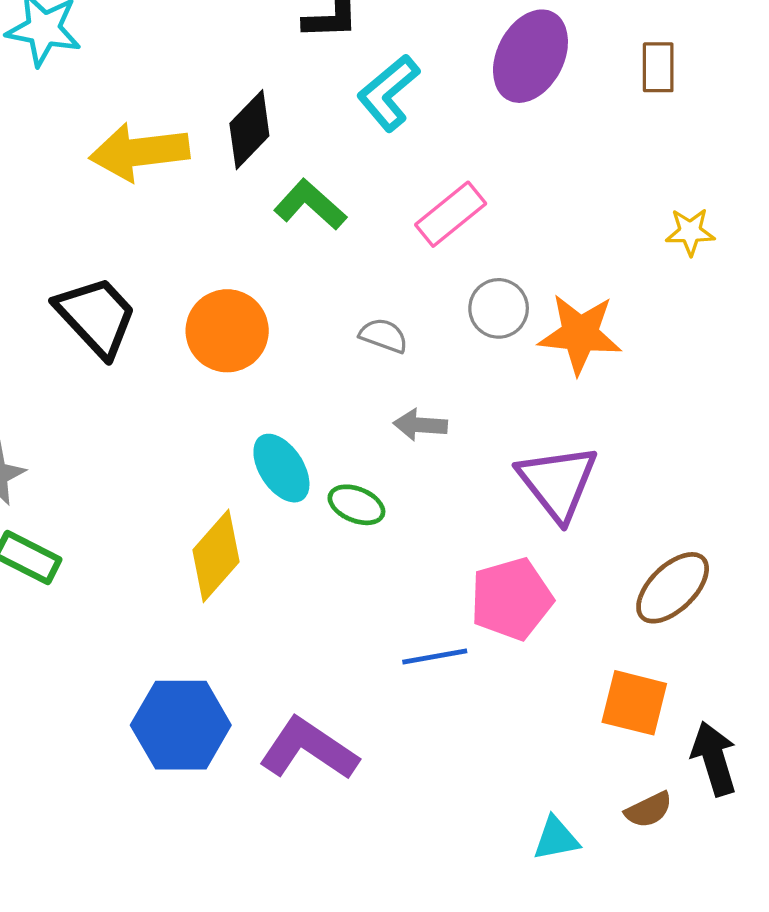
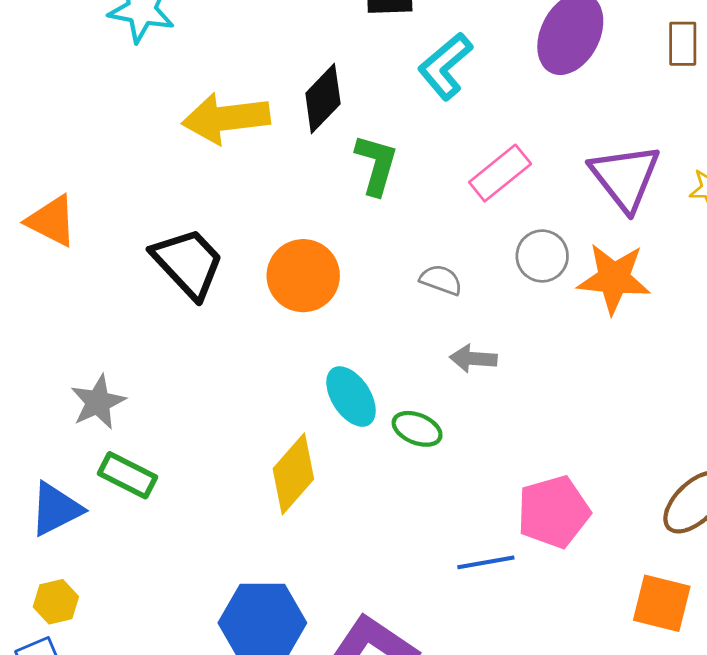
green L-shape: (310, 205) -> (376, 165), turned 64
purple triangle: (558, 482) -> (625, 177), moved

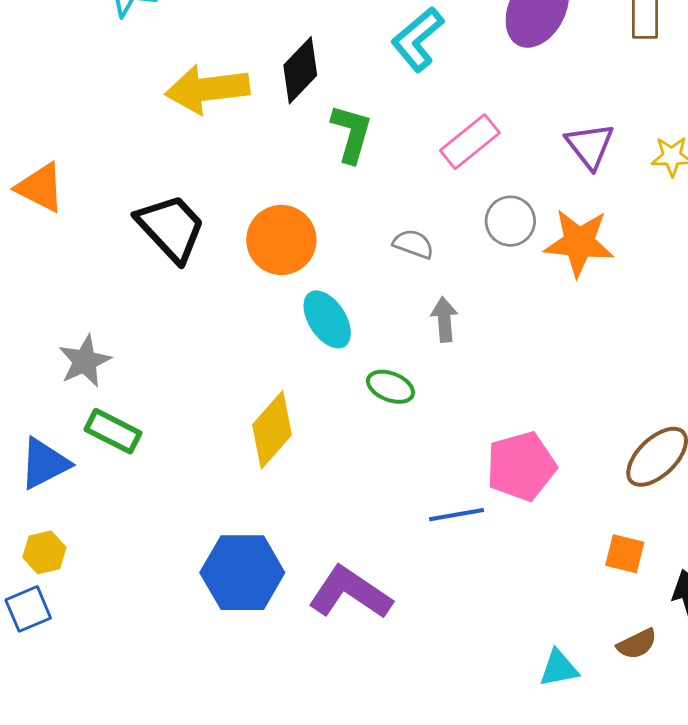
purple triangle: (625, 177) -> (590, 146), size x0.7
gray arrow: (473, 359) -> (444, 319), turned 81
cyan ellipse: (351, 397) -> (327, 319), moved
orange square: (662, 603) -> (625, 554), size x0.7

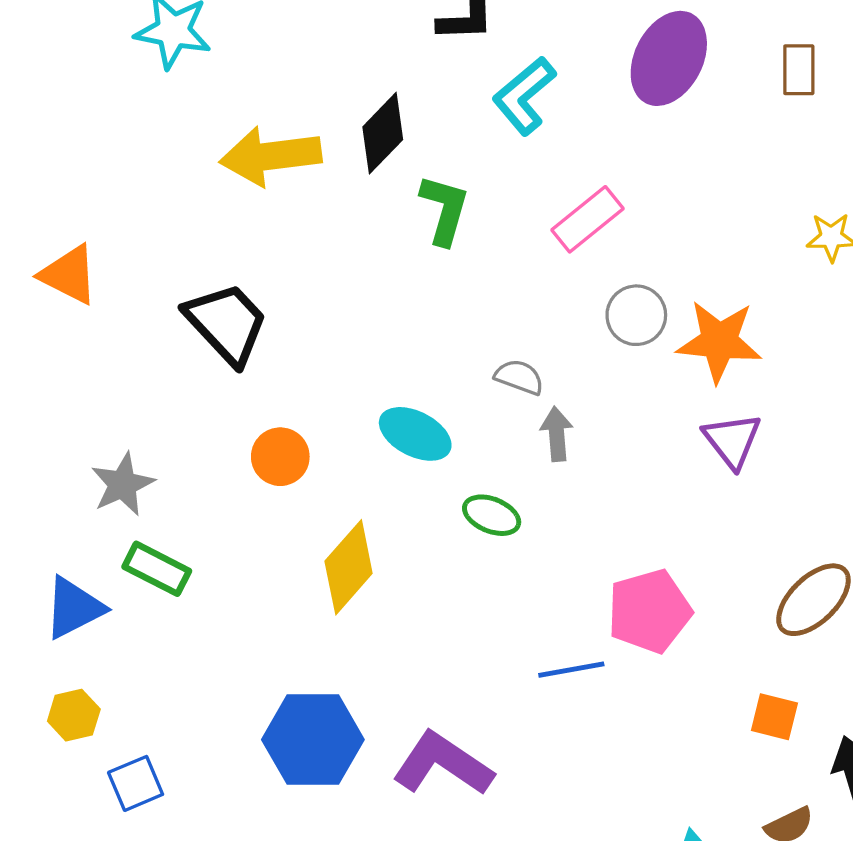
purple triangle: (590, 146) -> (732, 440), moved
orange circle: (281, 240) -> (280, 457), moved, size x0.7
gray semicircle: (413, 244) -> (519, 377), moved
cyan ellipse: (327, 319) -> (415, 434), turned -30
blue square: (28, 609) -> (136, 783), moved

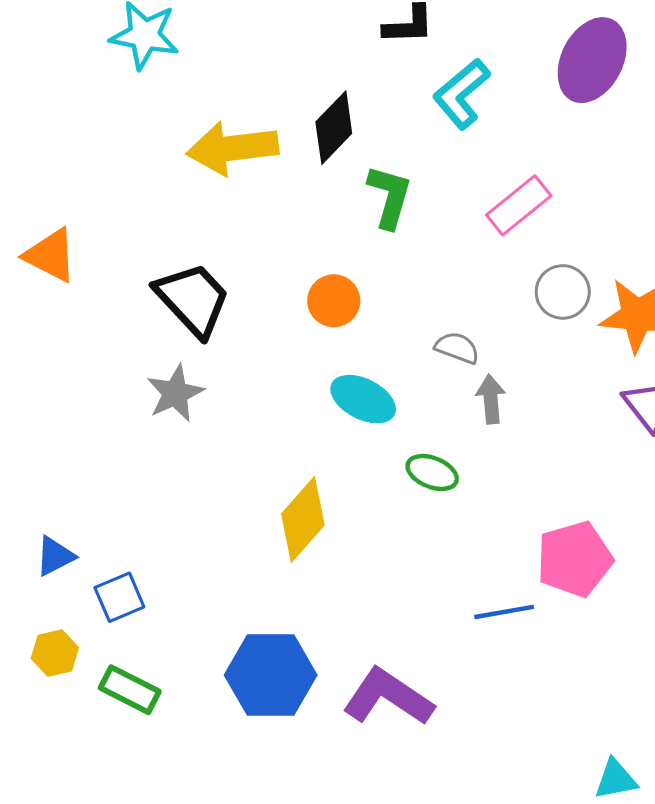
orange circle: (280, 457) -> (334, 301), moved
gray star: (123, 484) -> (175, 393), moved
green rectangle: (157, 569) -> (130, 690), moved
blue triangle: (74, 608) -> (55, 556), size x0.7
blue square: (136, 783) -> (119, 597), moved

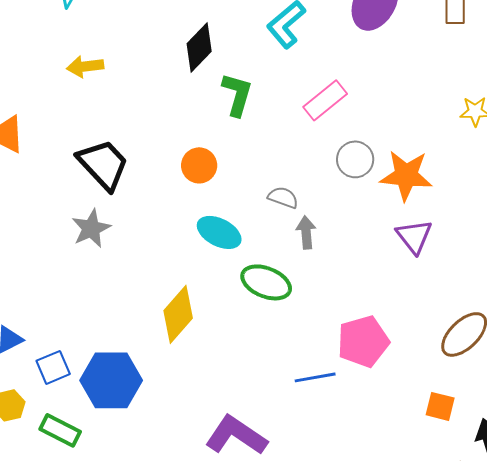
yellow arrow: (232, 148) -> (85, 66), moved, size x0.6
green ellipse: (432, 472) -> (266, 282), size x1.4
blue hexagon: (271, 675) -> (111, 380), moved

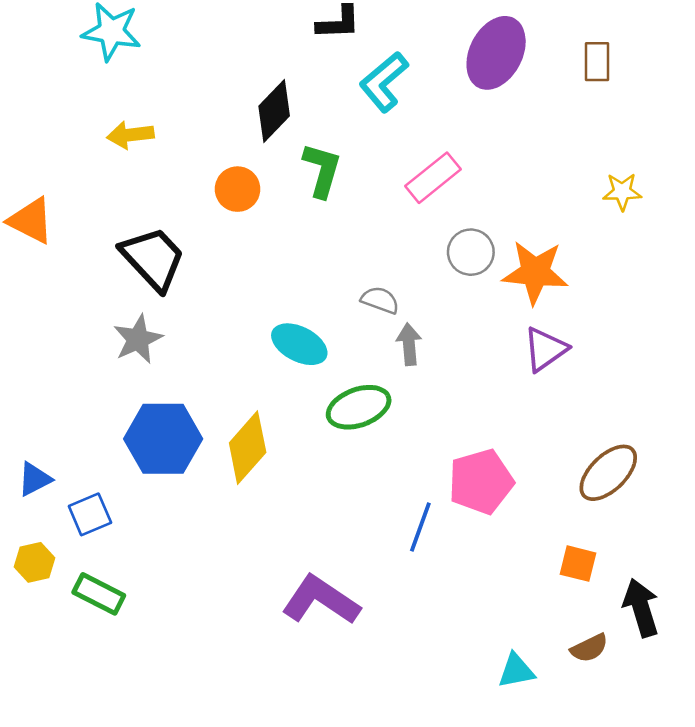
orange circle: (199, 165) -> (238, 189), moved
purple triangle: (414, 236) -> (545, 349), turned 33
green ellipse: (266, 282) -> (359, 407), turned -42
blue line: (315, 377) -> (420, 527), turned -60
blue hexagon: (111, 380) -> (163, 439), moved

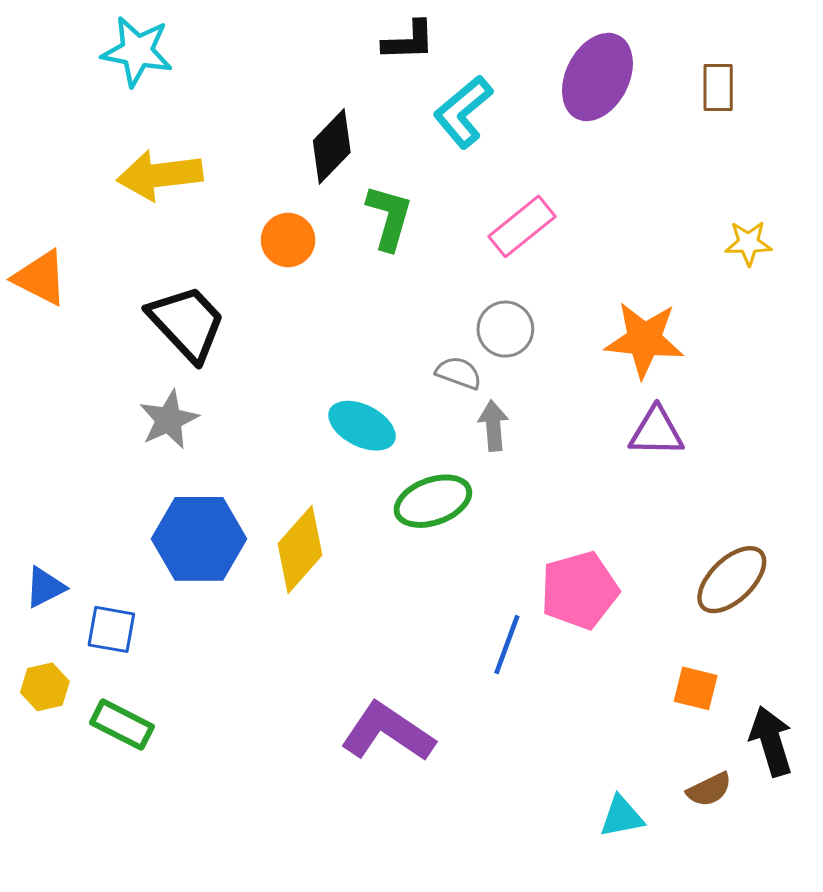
yellow arrow: (130, 135) -> (160, 175), size x1.5
gray circle: (471, 252) -> (505, 329), moved
purple triangle: (545, 349) -> (656, 432), turned 36
blue square: (90, 514) -> (111, 629), turned 33

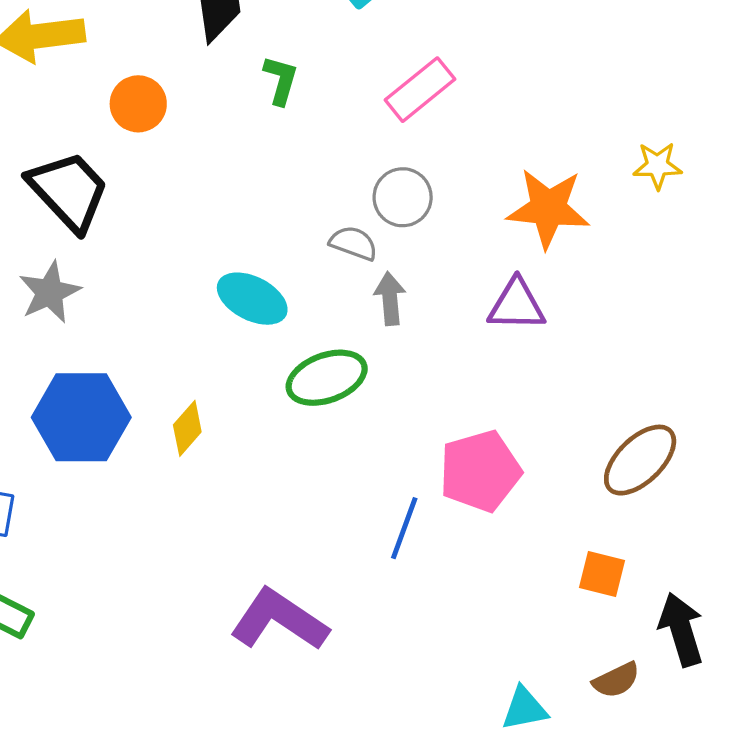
green L-shape: (389, 217) -> (281, 80), size x0.7
orange circle: (288, 240) -> (138, 104), moved
yellow star: (748, 243) -> (657, 166), moved
purple triangle: (656, 432) -> (517, 305), moved
yellow diamond: (300, 549) -> (187, 428), size x0.6

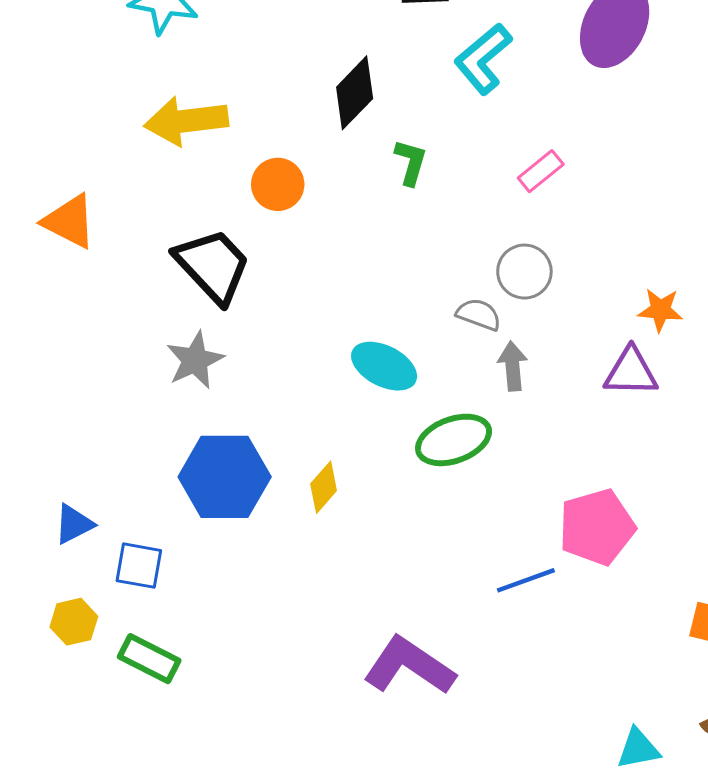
pink rectangle: (420, 90) -> (541, 171), size x0.7
orange star: (548, 208) -> (660, 310), moved, size x0.6
blue line: (404, 528) -> (526, 580), turned 50

